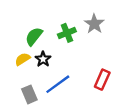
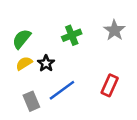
gray star: (94, 24) -> (114, 30), moved
green semicircle: (34, 36) -> (22, 39), moved

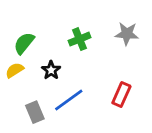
gray star: (114, 30) -> (127, 34), turned -30
yellow semicircle: (24, 63) -> (15, 70), moved

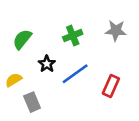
yellow semicircle: (15, 70) -> (14, 80), moved
blue line: (69, 100) -> (75, 74), moved

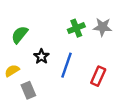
green cross: (73, 36) -> (76, 28), moved
blue line: (75, 74) -> (67, 65), turned -35

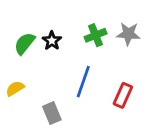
black star: (41, 56) -> (52, 41), moved
gray rectangle: (28, 90) -> (52, 113), moved

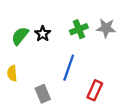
yellow semicircle: (15, 88) -> (12, 73), turned -63
red rectangle: (123, 95) -> (95, 90), moved

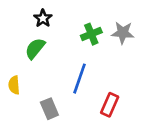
black star: (43, 34) -> (43, 18), moved
green semicircle: (20, 36) -> (35, 48), moved

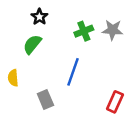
red rectangle: (110, 105) -> (115, 102), moved

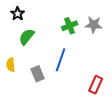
black star: (39, 17) -> (18, 14), moved
gray rectangle: (45, 99) -> (38, 74), moved

